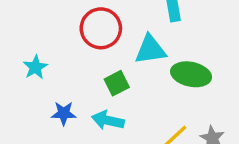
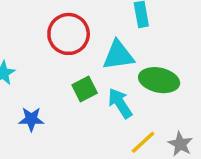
cyan arrow: (108, 120) -> (120, 103), moved, turned 44

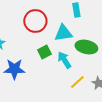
blue star: (31, 119) -> (14, 69), size x1.5

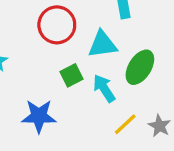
green ellipse: (86, 47) -> (140, 67), turned -70
blue star: (14, 69) -> (39, 116), moved

